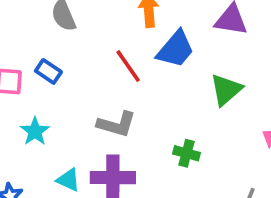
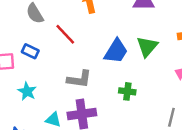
blue trapezoid: (176, 49) -> (116, 51), moved
red line: (128, 66) -> (65, 34), moved

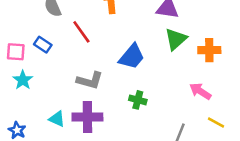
green triangle: (147, 47) -> (176, 39), moved
cyan star: (27, 91) -> (23, 80), moved

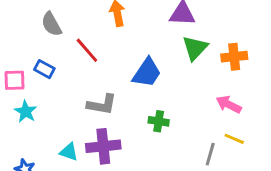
yellow line: (216, 123) -> (234, 139), moved

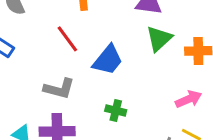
red line: (87, 50) -> (67, 39), moved
pink arrow: (229, 104) -> (189, 99), turned 125

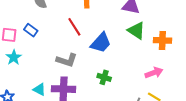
green triangle: (159, 39) -> (136, 31), turned -48

